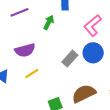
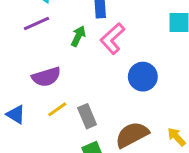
pink L-shape: (93, 26) -> (112, 39), moved
gray rectangle: (70, 59) -> (87, 116), moved, turned -63

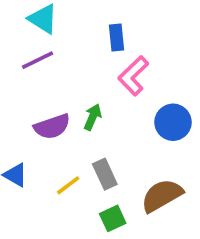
green arrow: (78, 36) -> (93, 117), moved
yellow line: (57, 109) -> (68, 185), moved

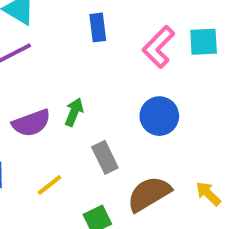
pink L-shape: (133, 76) -> (158, 47), moved
gray rectangle: (105, 174) -> (105, 157), moved

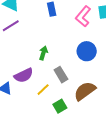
purple semicircle: (31, 123) -> (24, 75), moved
yellow line: (50, 185) -> (43, 90), moved

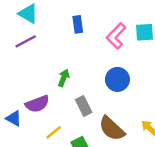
yellow line: (43, 90) -> (54, 132), moved
brown semicircle: (85, 91) -> (112, 129), turned -105

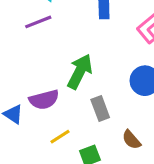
green arrow: (64, 78) -> (80, 72), size x1.6
brown semicircle: (112, 129) -> (131, 140), size x0.6

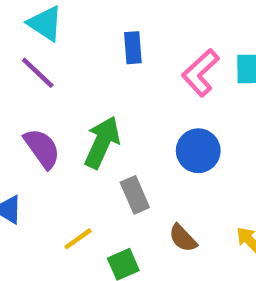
purple line: (38, 22) -> (38, 73), turned 68
purple semicircle: (44, 100) -> (42, 148), moved, turned -108

